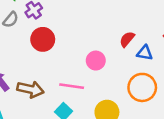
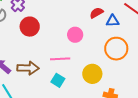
red semicircle: (127, 39) -> (96, 13), turned 32

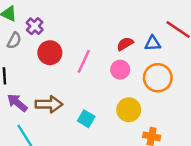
red semicircle: (96, 13) -> (125, 44), moved
pink circle: (75, 35) -> (120, 70), moved
pink line: (60, 59) -> (84, 61), moved, turned -60

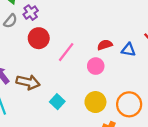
orange circle: (158, 78) -> (129, 104), moved

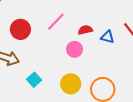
red circle: (39, 38) -> (20, 29), moved
pink line: (66, 52) -> (56, 22), moved

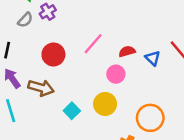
blue triangle: (108, 37) -> (153, 58), turned 32
yellow circle: (71, 84) -> (105, 104), moved

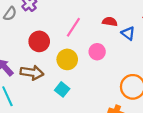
red semicircle: (127, 51) -> (110, 22), moved, turned 32
yellow circle: (105, 104) -> (67, 59), moved

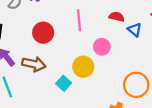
pink line: (73, 27) -> (79, 20), turned -42
yellow circle: (67, 59) -> (83, 67), moved

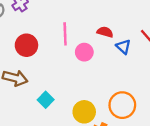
pink circle: (102, 47) -> (84, 52), moved
yellow circle: (83, 67) -> (84, 112), moved

